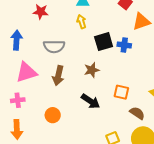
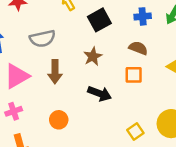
blue cross: (124, 45) -> (143, 16), moved
brown semicircle: (137, 113) -> (138, 48), moved

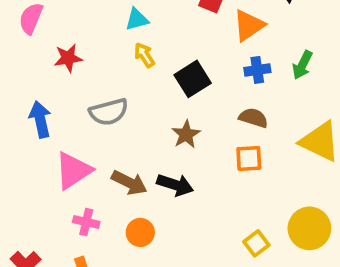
brown arrow: (55, 72) -> (129, 183), moved, turned -60
black arrow: (100, 94) -> (175, 185), moved
pink cross: (14, 111) -> (86, 222), moved, turned 35

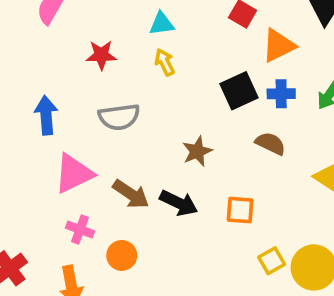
red star: (68, 58) -> (101, 55), moved
black square: (193, 79) -> (239, 91), moved
orange square: (249, 158) -> (240, 210), moved
orange circle: (140, 232) -> (122, 255), moved
yellow square: (256, 243) -> (272, 261), moved

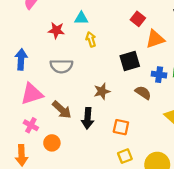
cyan triangle: (162, 24) -> (81, 18), moved
blue cross: (281, 94) -> (159, 75), moved
black arrow: (179, 203) -> (88, 118), turned 60
yellow square: (272, 261) -> (125, 156), moved

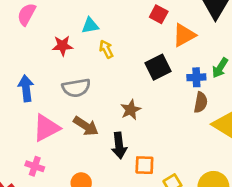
brown semicircle: (143, 93) -> (201, 102), moved, turned 77
brown arrow: (62, 110) -> (86, 126), moved
pink cross: (31, 125) -> (35, 166), moved
orange square: (121, 127) -> (144, 165), moved

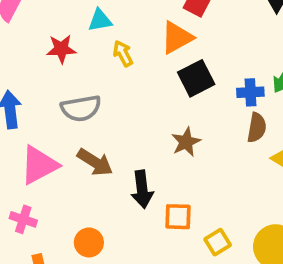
orange triangle: (184, 35) -> (177, 38), moved
brown star: (131, 110) -> (186, 142), moved

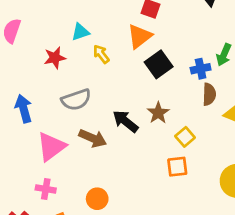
black arrow: (142, 189) -> (125, 121), moved, turned 144
orange square: (178, 217) -> (177, 167), moved
yellow square: (218, 242) -> (185, 137), moved

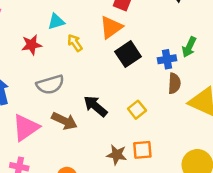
brown star: (158, 113) -> (117, 155), moved, turned -30
yellow square: (185, 137) -> (137, 110), moved

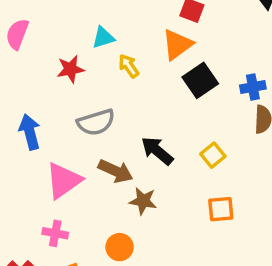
brown star: (117, 155) -> (143, 201), moved

